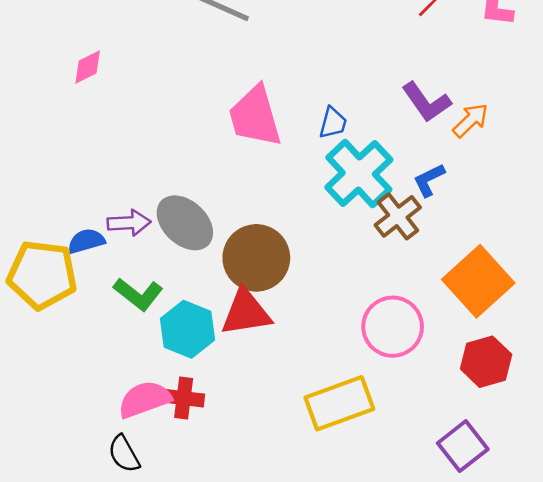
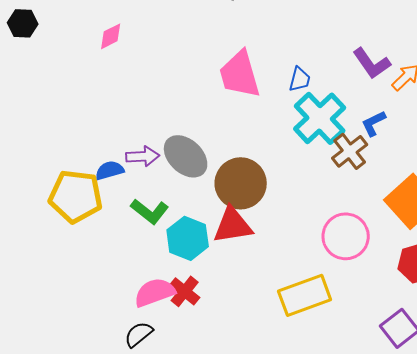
red cross: (184, 398) -> (185, 291), turned 32
black semicircle: (124, 454) -> (139, 334), turned 80

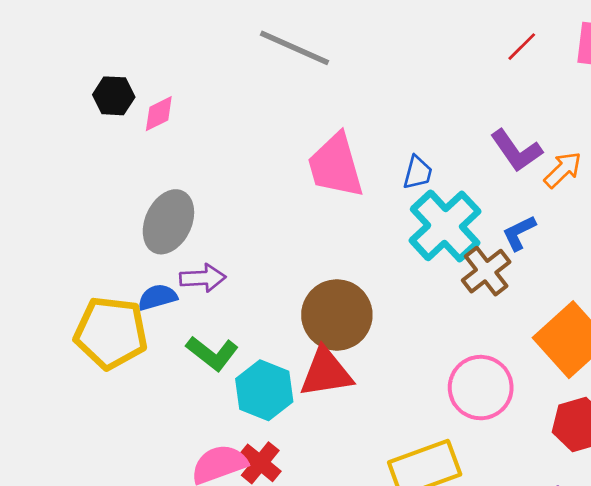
black hexagon: (23, 23) -> (114, 96), moved
gray ellipse: (186, 156) -> (168, 222), moved, turned 72

